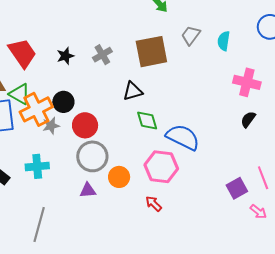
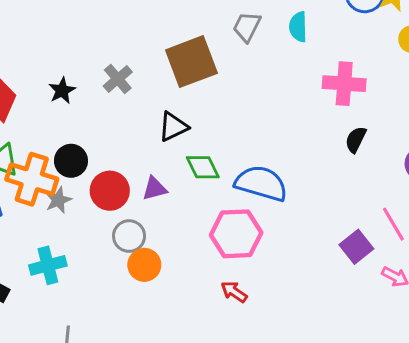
orange cross: (36, 109) -> (32, 179), turned -36
gray circle: (92, 156) -> (129, 236), size x0.7
orange circle: (119, 177) -> (144, 265), moved
purple triangle: (88, 190) -> (155, 189), moved

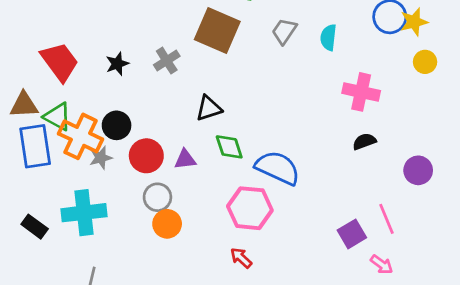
brown square: (191, 62) -> (217, 31), moved, turned 36
black semicircle: (356, 139) -> (364, 141), turned 35
cyan cross: (48, 265) -> (84, 213), size x1.4

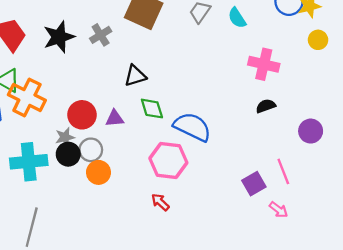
cyan semicircle: (328, 37) -> (237, 18), turned -40
black star: (117, 64) -> (59, 37), size x1.6
black circle: (117, 125) -> (68, 154), moved
gray star: (101, 158) -> (65, 137), moved

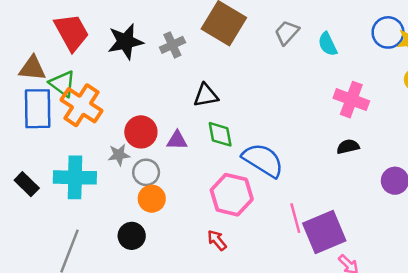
black circle: (68, 154) -> (132, 236), moved
pink line: (283, 171) -> (295, 218), moved
purple square: (254, 184) -> (324, 232), size x1.6

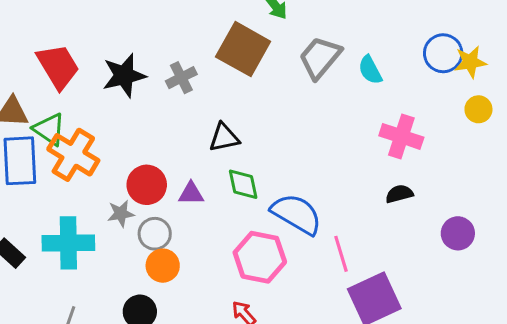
gray trapezoid: (287, 32) -> (320, 58), size x1.4
pink line: (295, 218) -> (341, 254), moved

